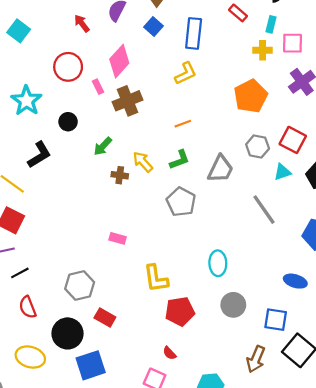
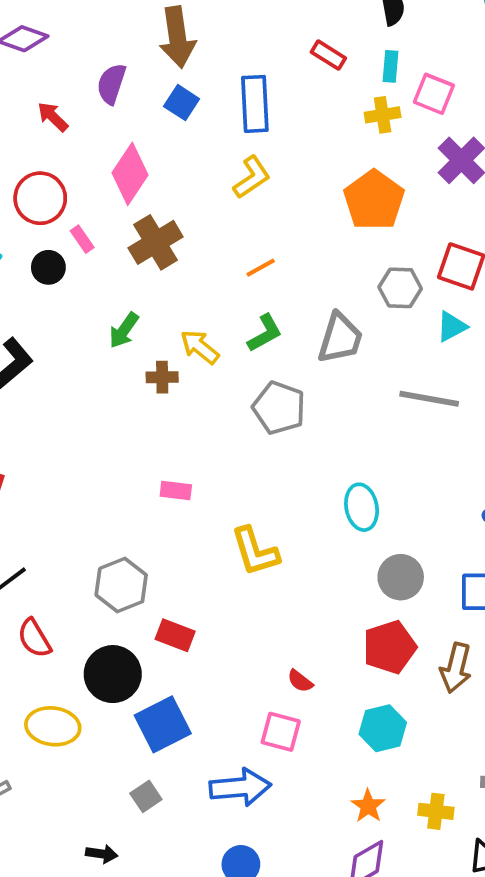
pink square: (292, 43) -> (434, 94), turned 30
pink rectangle: (98, 87) -> (82, 239), moved
black circle: (68, 122) -> (48, 267), moved
gray line: (264, 210) -> (429, 399), turned -36
red pentagon: (180, 311) -> (390, 647), moved

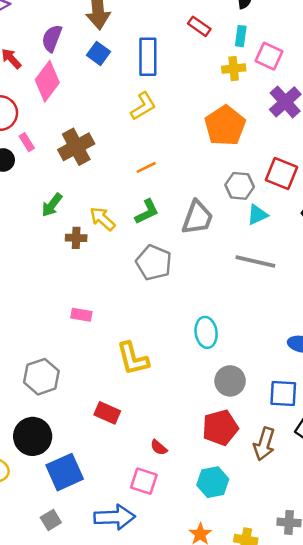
pink diamond: (130, 174) -> (47, 81), moved
cyan triangle: (452, 327) -> (257, 215), moved
red rectangle: (175, 635) -> (107, 413), moved

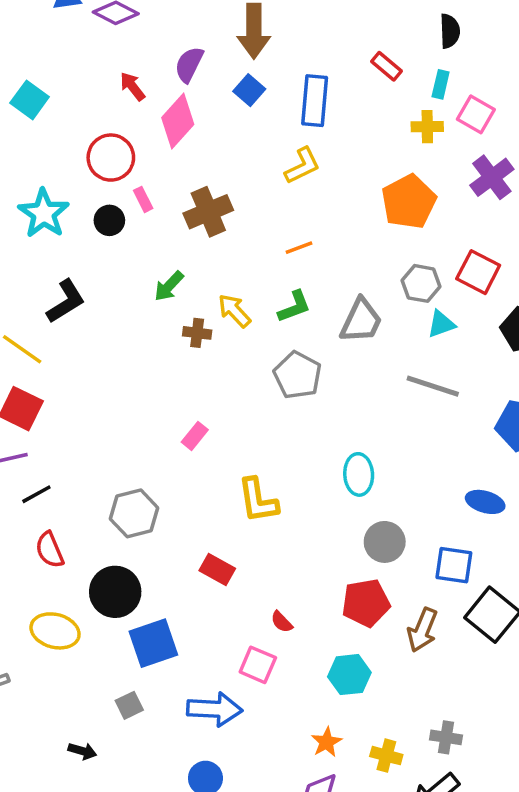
pink rectangle: (81, 315) -> (195, 436), turned -66

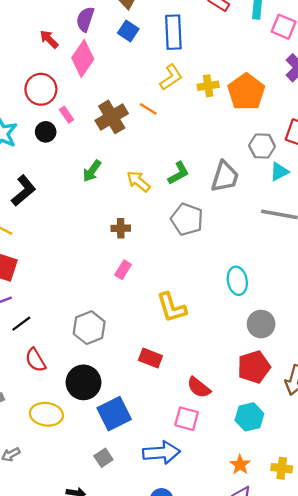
yellow cross: (427, 127) -> (208, 86), moved
orange line: (299, 248) -> (148, 109), moved, turned 60
brown cross: (197, 333) -> (121, 228), moved
red semicircle: (282, 622) -> (199, 387), size x1.5

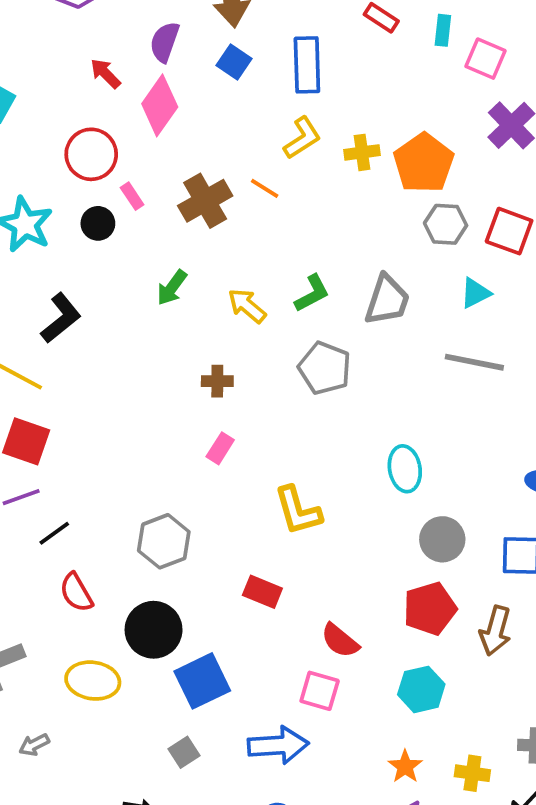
gray hexagon: (262, 146) -> (446, 224), moved

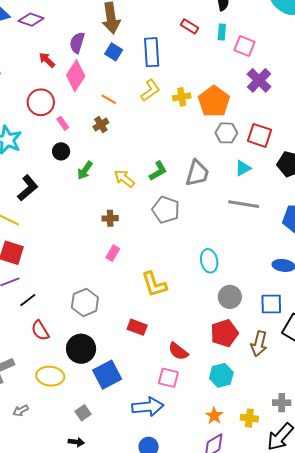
orange line: (265, 188) -> (109, 99), moved
brown cross: (205, 201) -> (101, 125), size x0.6
black circle: (98, 223) -> (61, 151), moved
gray square: (184, 752) -> (83, 413), moved

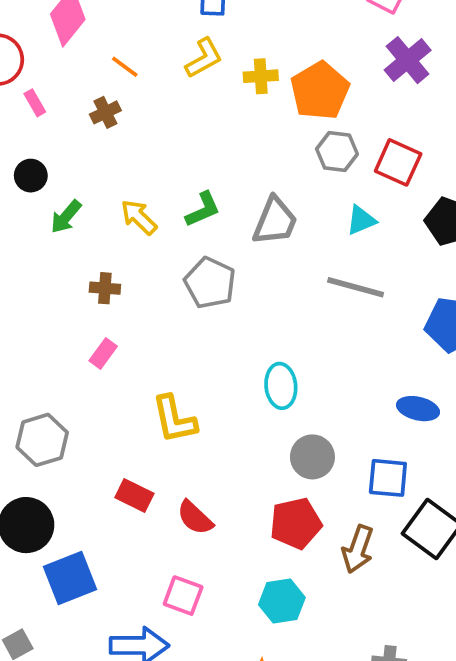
black circle: (61, 151) -> (31, 176), moved
green arrow: (85, 170) -> (66, 217), moved
red semicircle: (178, 351) -> (195, 518), moved

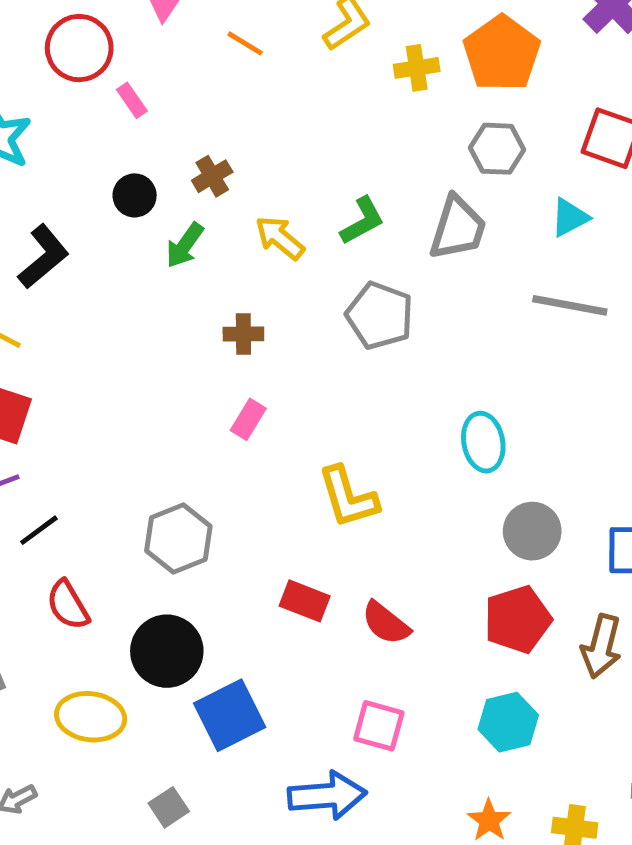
yellow cross: (261, 76) -> (417, 68), moved
brown cross: (105, 112) -> (212, 176), moved
gray hexagon: (337, 152) -> (497, 149), moved

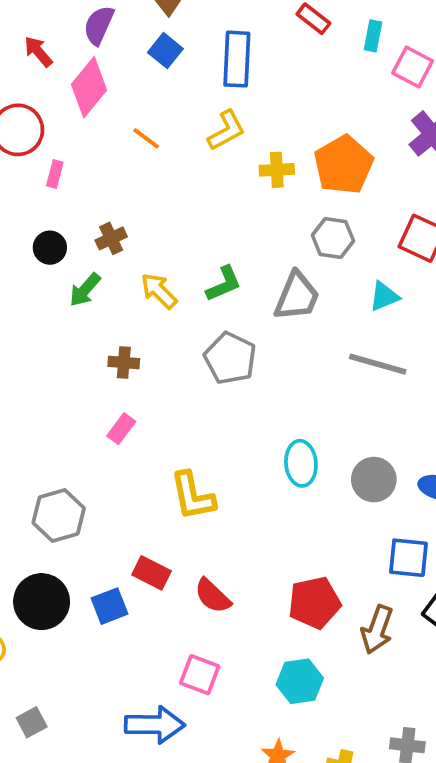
pink rectangle: (132, 100) -> (55, 174), turned 44
gray circle: (532, 531) -> (374, 480), moved
blue square: (230, 715) -> (109, 606), moved, size x0.7

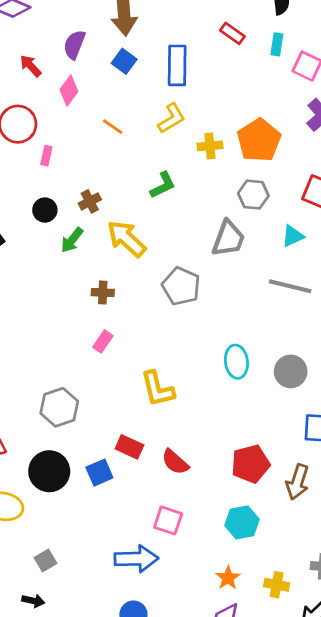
pink diamond: (89, 87) -> (69, 91), size x0.7
green L-shape: (224, 284) -> (163, 185), moved
yellow arrow: (159, 291) -> (127, 239), size x1.4

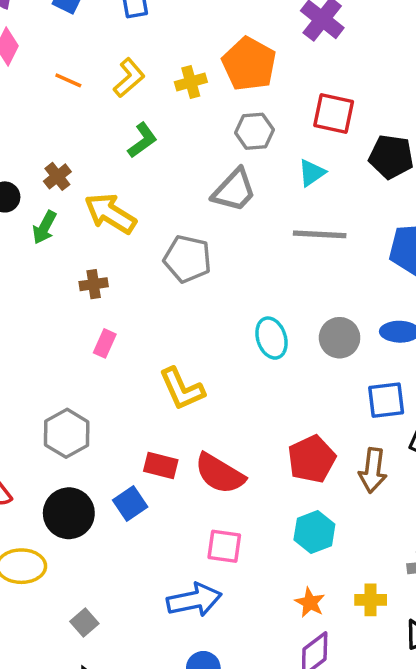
yellow L-shape: (172, 118) -> (129, 78), moved
gray trapezoid: (228, 239) -> (234, 190), turned 33
red semicircle: (175, 462) -> (220, 474), size x1.4

